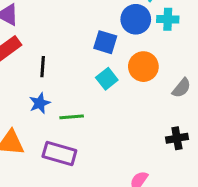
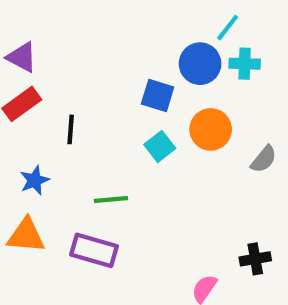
blue star: (40, 103) -> (35, 180), moved
black cross: (177, 138) -> (255, 259), moved

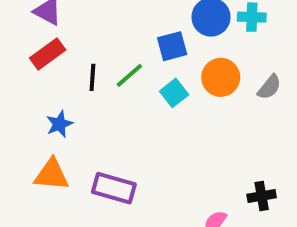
blue square: (158, 95) -> (172, 46), turned -32
gray semicircle: (264, 159) -> (269, 87), moved
green line: (111, 199) -> (129, 75), moved, turned -36

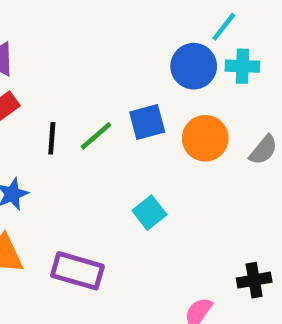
blue square: (172, 46) -> (147, 122), moved
cyan square: (174, 93) -> (149, 213), moved

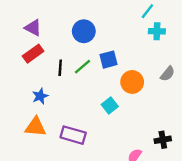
blue circle: (194, 66) -> (84, 31), moved
orange circle: (205, 138) -> (132, 82), moved

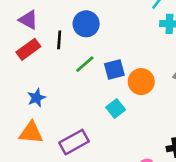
blue square: (109, 60) -> (114, 70), moved
black line: (60, 68) -> (59, 40), moved
purple rectangle: (73, 135) -> (74, 142), turned -45

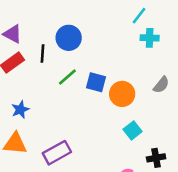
blue square: (114, 70) -> (96, 82), turned 30
cyan square: (116, 108) -> (133, 130), moved

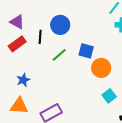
blue square: (96, 82) -> (86, 51), moved

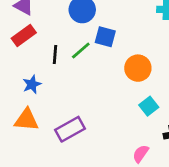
black line: (40, 37) -> (55, 54), moved
blue square: (86, 51) -> (105, 37), moved

